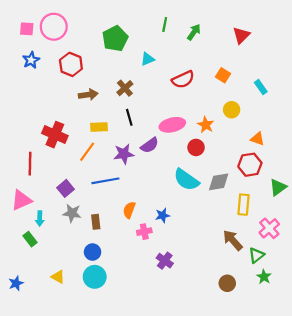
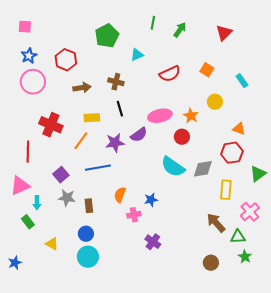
pink circle: (54, 27) -> (33, 82), moved
brown cross: (125, 88) -> (116, 82), turned -35
green triangle: (256, 255) -> (238, 237), turned 35
yellow triangle: (58, 277) -> (52, 244), moved

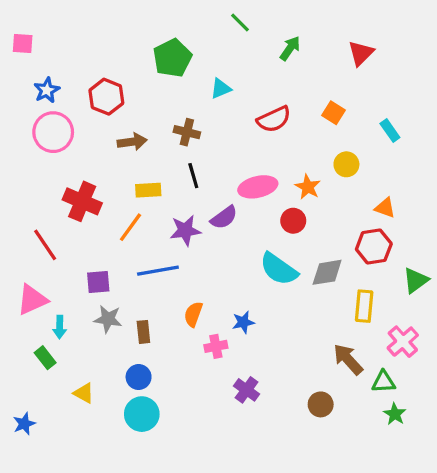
green line: (153, 23) -> (240, 23), moved, turned -56
pink square: (25, 27) -> (23, 43), moved
red line: (28, 152) -> (45, 245), turned -35
purple square: (61, 175) -> (98, 282), turned 35
brown circle: (211, 263) -> (321, 404), moved

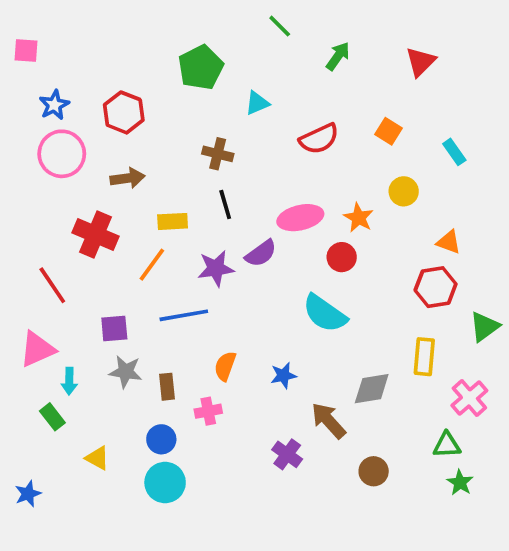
brown arrow: (132, 142) -> (127, 178), moved
gray diamond: (327, 272) -> (372, 389), moved
pink cross: (216, 346) -> (208, 411), moved
brown arrow: (348, 359) -> (328, 421), moved

